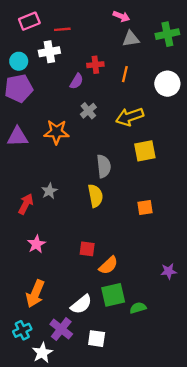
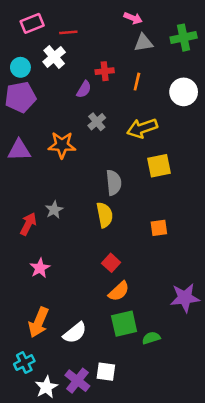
white cross: (49, 52) -> (54, 57), turned -30
red square: (87, 249) -> (111, 263), moved, turned 35
purple star: (169, 271) -> (185, 298), size x1.6
white semicircle: (81, 304) -> (75, 333), moved
purple cross: (61, 329) -> (77, 381), moved

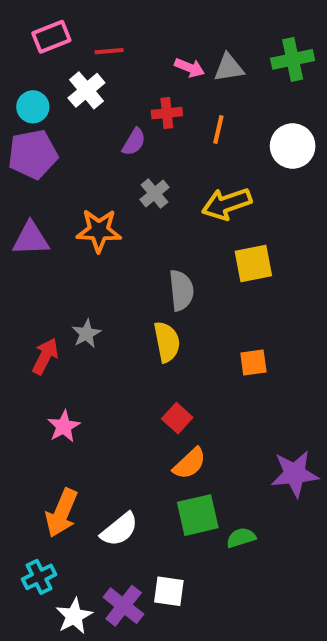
pink arrow: (133, 18) -> (190, 68), moved

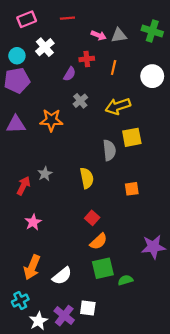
red line: (109, 51) -> (67, 18), moved
green cross: (293, 59) -> (152, 31), turned 30
gray semicircle: (181, 290) -> (109, 150), moved

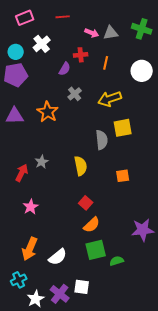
orange star: (51, 120) -> (48, 112), turned 30

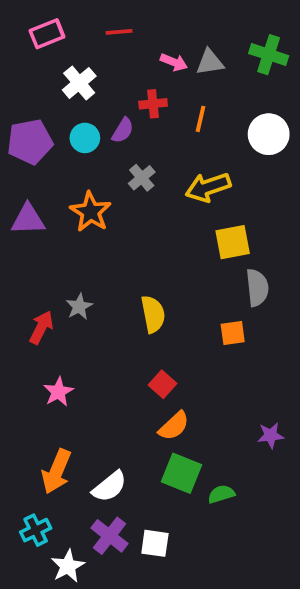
cyan circle: (16, 52) -> (85, 138), moved
gray semicircle: (102, 140) -> (257, 288), moved
purple star: (143, 230) -> (271, 435), size x0.6
green square: (96, 250) -> (181, 473), turned 35
purple cross: (60, 294) -> (109, 536), moved

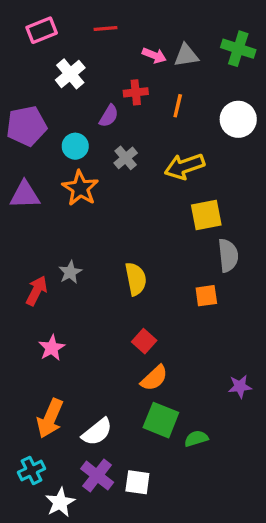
cyan circle: (85, 138) -> (75, 146), moved

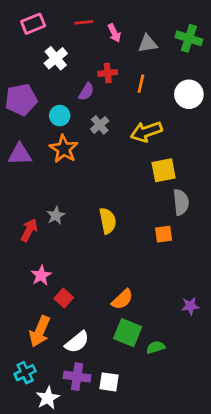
pink arrow: (154, 55) -> (114, 33), moved, turned 42
red square: (144, 341) -> (64, 298), moved
purple cross: (97, 476) -> (77, 377), turned -30

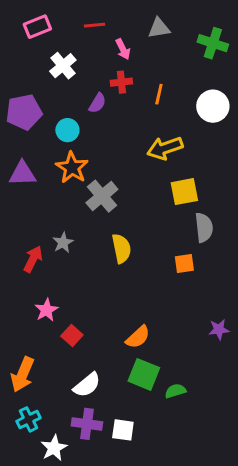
pink arrow: (114, 33) -> (123, 49), moved
gray triangle: (148, 44) -> (159, 28), moved
gray cross: (100, 125) -> (102, 196), moved, size x1.5
purple star: (190, 306) -> (219, 329), moved
orange arrow: (40, 331) -> (22, 374), moved

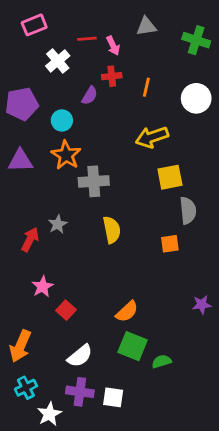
red line: (94, 25) -> (87, 39), moved
gray cross: (102, 196) -> (94, 181), turned 36

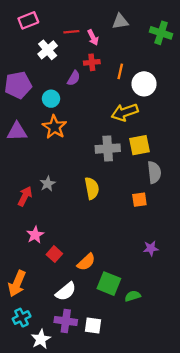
white circle: (196, 98) -> (144, 84), moved
gray cross: (94, 181) -> (108, 149), moved
purple star: (202, 305) -> (151, 248), moved
orange semicircle: (127, 312) -> (86, 262), moved

